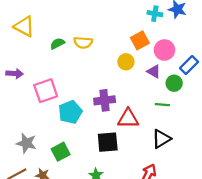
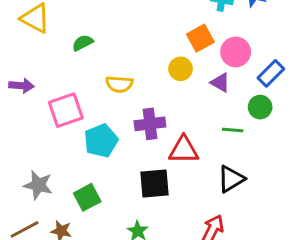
yellow semicircle: (83, 43) -> (119, 84), moved
green circle: (174, 83) -> (260, 107), moved

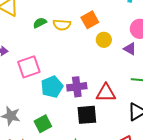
orange square: (200, 38) -> (90, 20), moved
yellow semicircle: (119, 84) -> (62, 25), moved
purple cross: (150, 124) -> (77, 87), moved

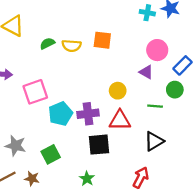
orange square: (90, 20) -> (102, 40), turned 36
yellow circle: (104, 40) -> (118, 91), moved

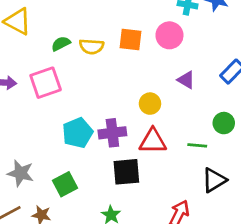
pink circle: (157, 50) -> (169, 35), moved
green circle: (175, 90) -> (224, 123), moved
pink square: (35, 92) -> (46, 83), moved
green line: (155, 106) -> (197, 145), moved
black triangle: (154, 141) -> (214, 180), moved

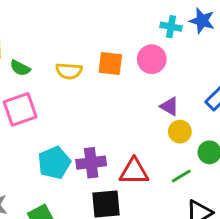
green semicircle: (61, 44) -> (20, 68), moved, turned -126
yellow circle: (150, 104) -> (180, 132), moved
green line: (197, 145) -> (181, 176), turned -36

